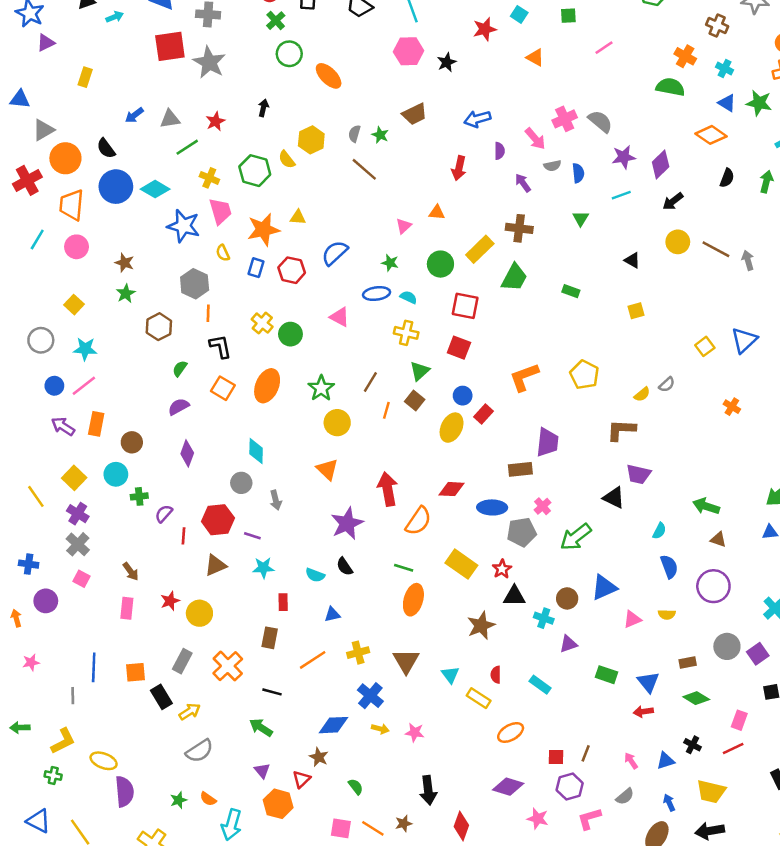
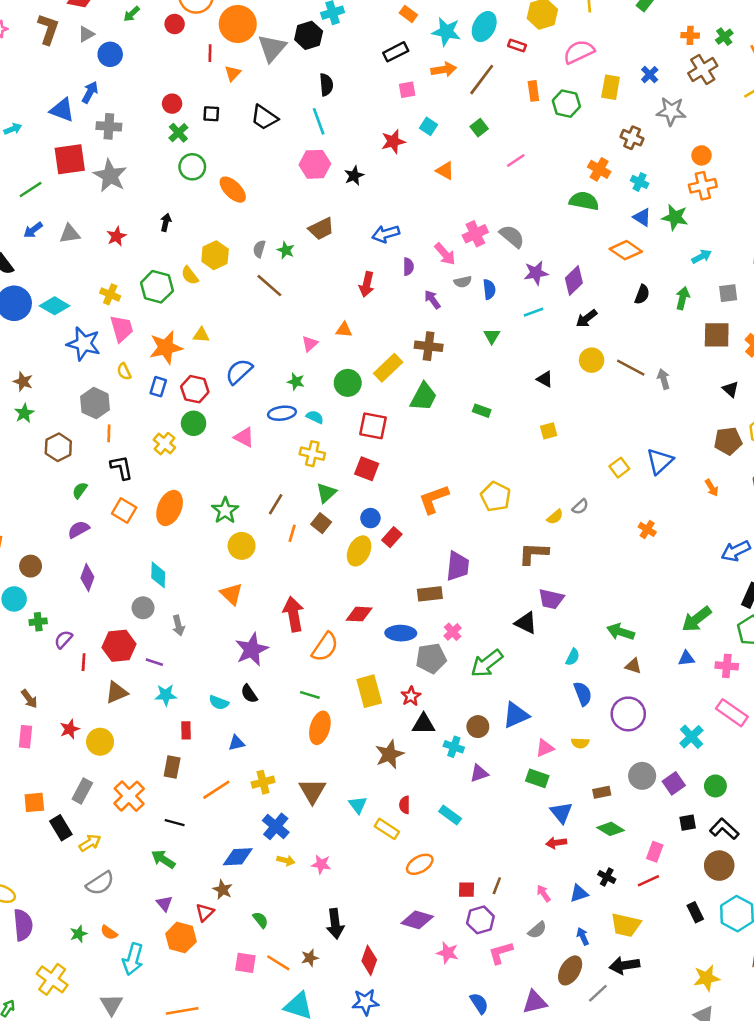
green square: (568, 16) -> (479, 128), turned -35
green line: (187, 147) -> (31, 190), moved
green circle: (290, 334) -> (194, 423), moved
yellow rectangle: (461, 564) -> (369, 691), turned 40
green rectangle: (606, 675) -> (537, 778), moved

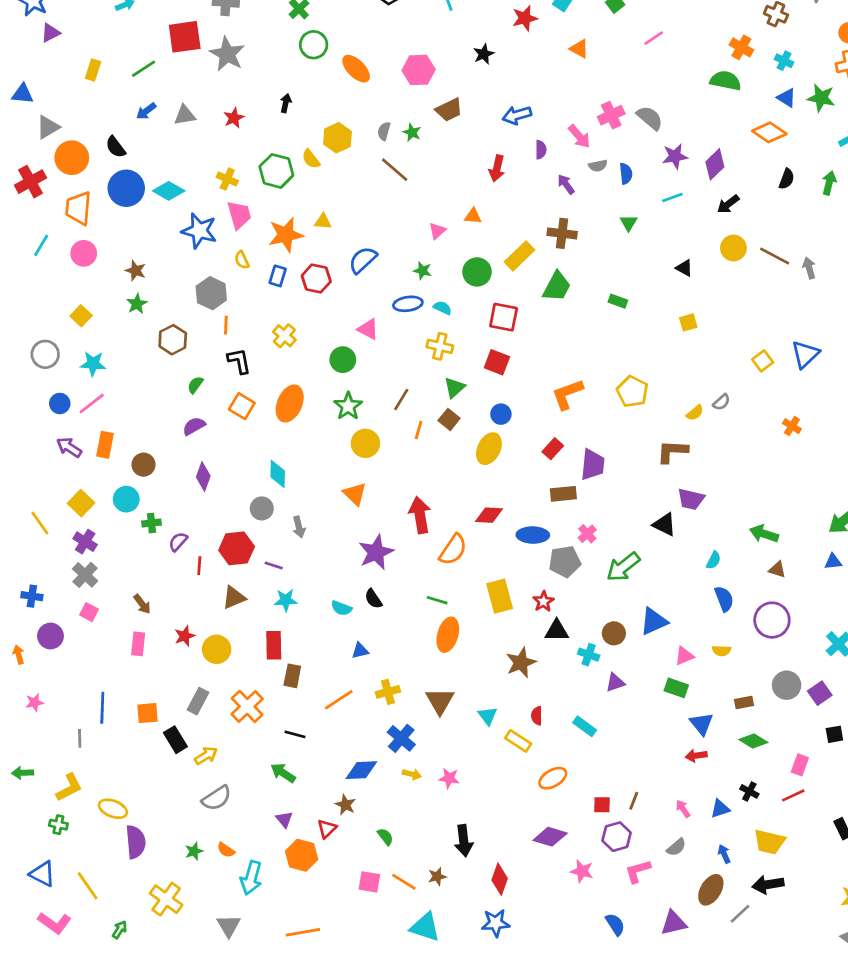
pink hexagon: (315, 164) -> (419, 70), moved
green circle: (194, 423) -> (343, 360), moved
red rectangle: (392, 537) -> (553, 449), moved
red rectangle: (186, 730) -> (274, 645), moved, size x1.5

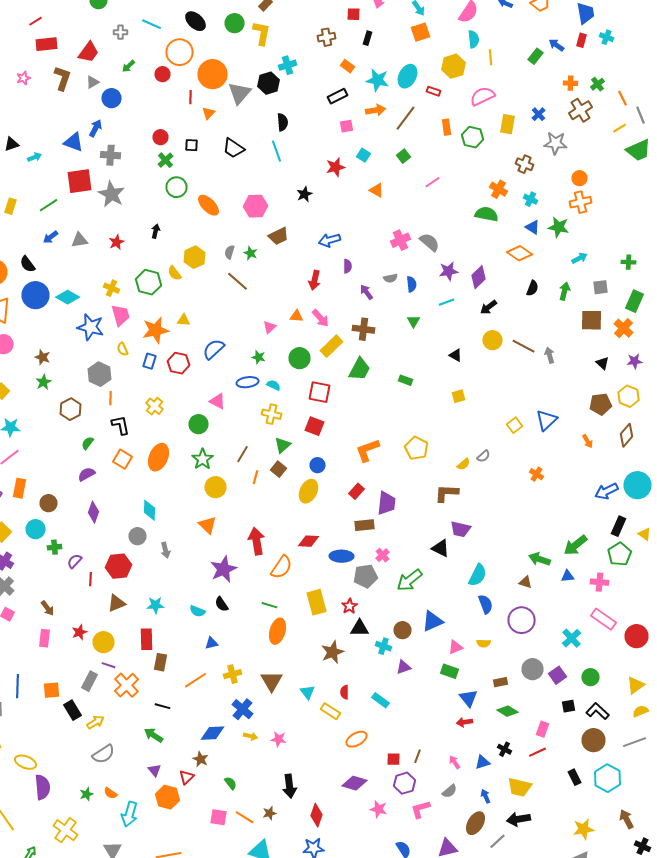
pink arrow: (579, 136) -> (320, 318), moved
green arrow: (764, 534) -> (540, 559), moved
cyan semicircle: (714, 560) -> (478, 575), size x1.6
purple line: (274, 566) -> (108, 665), moved

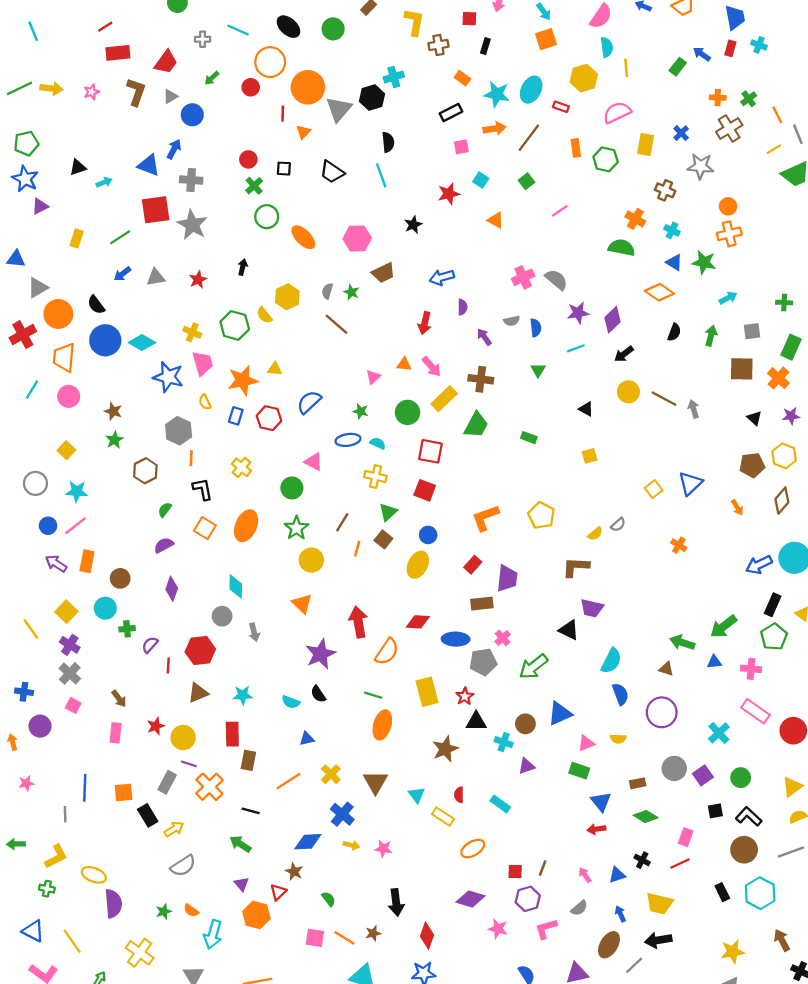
yellow L-shape: (262, 33) -> (414, 22), moved
yellow cross: (232, 674) -> (331, 774), turned -30

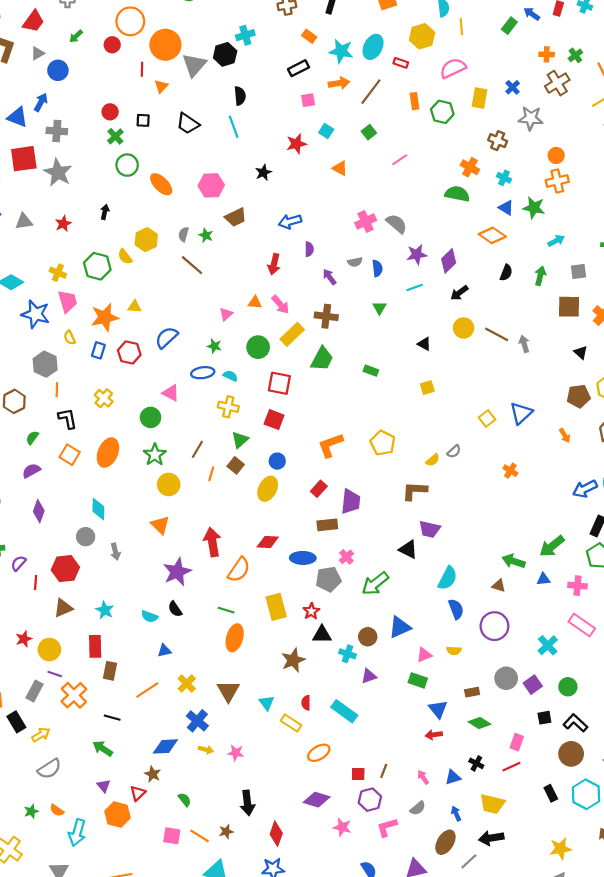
cyan star: (243, 695) -> (105, 610), turned 30
cyan rectangle: (500, 804) -> (344, 711), size x1.4

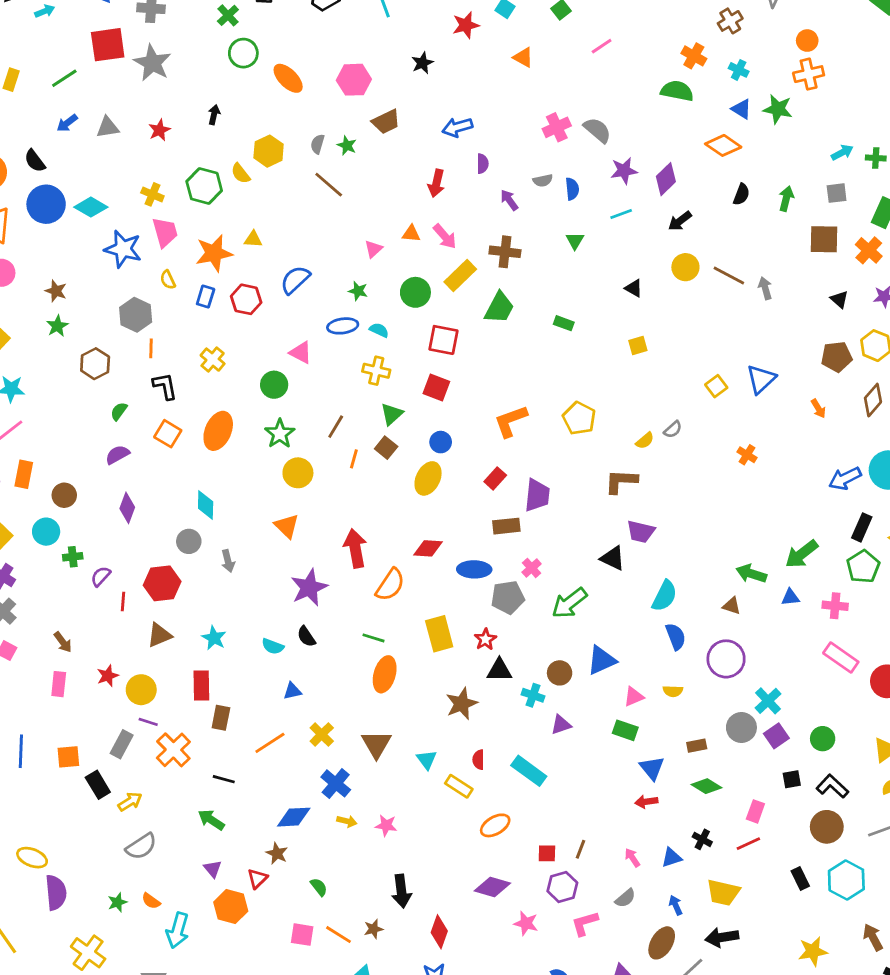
brown cross: (498, 141) -> (730, 21), turned 36
cyan arrow: (556, 241) -> (842, 152), moved
cyan cross: (548, 645) -> (768, 701), moved

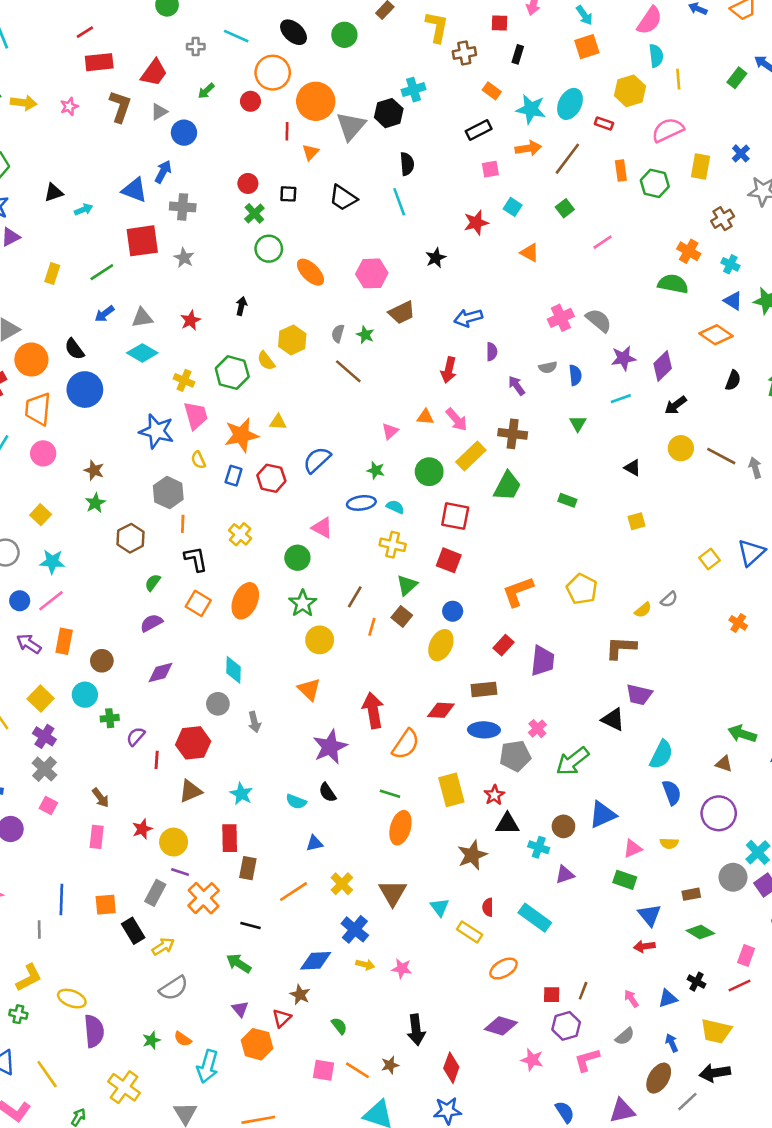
gray star: (152, 63) -> (184, 258), size x0.6
cyan diamond: (91, 207) -> (142, 353), moved
purple diamond: (127, 508) -> (161, 673), turned 56
brown rectangle: (506, 526) -> (484, 689), moved

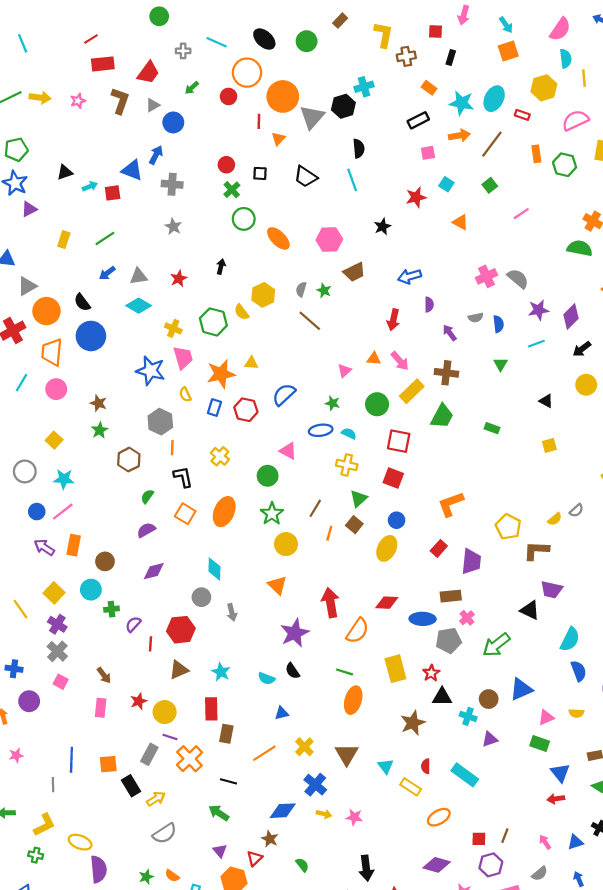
red square: (142, 241) -> (113, 193), moved, size x0.6
yellow pentagon: (582, 589) -> (508, 527), moved
brown rectangle: (484, 689) -> (451, 596), moved

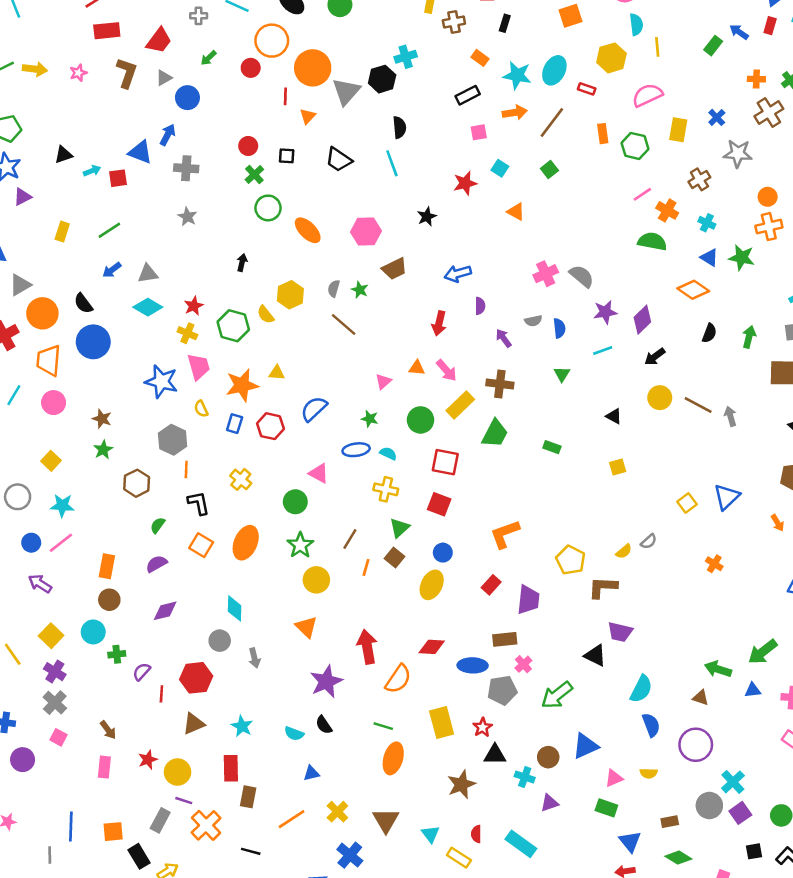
pink line: (521, 214) -> (642, 194), moved
red star: (179, 279) -> (194, 306), moved
orange rectangle: (74, 545) -> (107, 566), moved

